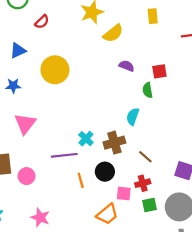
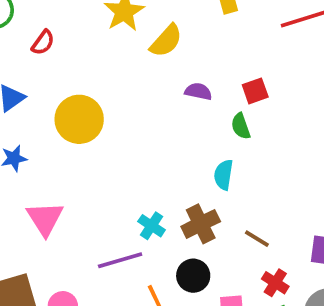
red cross: (143, 183) -> (275, 283), moved, turned -32

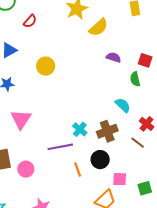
red square: (255, 91) -> (145, 60), turned 32
yellow circle: (79, 119) -> (46, 66), size x0.7
cyan semicircle: (224, 175) -> (123, 105), turned 119
red cross: (275, 283) -> (147, 124), moved

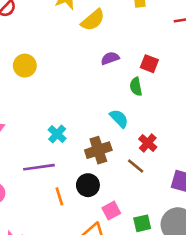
purple semicircle: (114, 57) -> (110, 58), turned -40
cyan cross: (80, 129) -> (57, 134), moved
pink square: (120, 179) -> (111, 211), turned -32

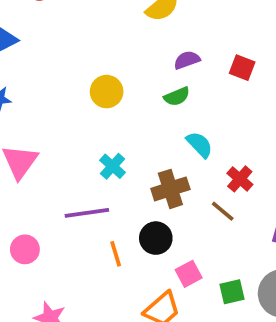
yellow circle: (25, 66) -> (107, 92), moved
green semicircle: (136, 87) -> (177, 96), moved, turned -102

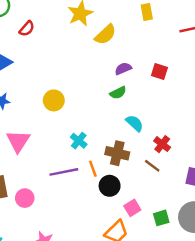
yellow circle: (107, 92) -> (54, 100), moved
brown cross: (170, 189) -> (117, 153), turned 35
orange line: (116, 254) -> (93, 169), moved

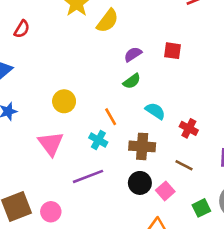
pink triangle: (18, 141) -> (51, 144), moved
brown line: (152, 166) -> (184, 165), moved
orange line: (93, 169) -> (111, 117), moved
pink square: (132, 208) -> (165, 191), moved

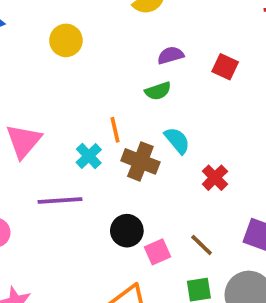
yellow circle: (64, 101) -> (66, 40), moved
brown cross: (142, 146) -> (140, 161), moved
brown line: (184, 165) -> (202, 245), moved

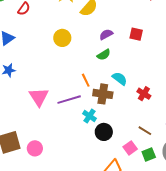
yellow circle: (66, 40) -> (62, 38), moved
cyan cross: (89, 156) -> (89, 116), moved
purple line: (60, 201) -> (69, 100), moved
pink square: (158, 252) -> (130, 148), moved

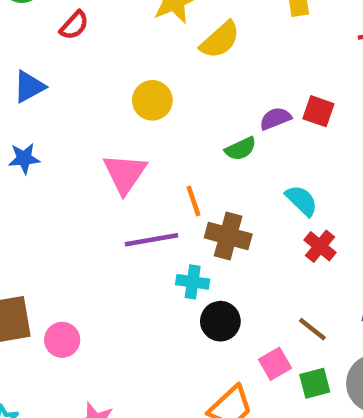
purple semicircle: (106, 34) -> (275, 119), moved
cyan semicircle: (120, 79) -> (302, 201), moved
pink triangle: (39, 97) -> (125, 173), moved
cyan cross: (89, 116) -> (193, 282), turned -32

